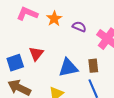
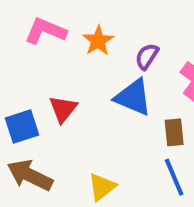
purple semicircle: (79, 27) -> (147, 56), turned -80
blue triangle: (68, 68) -> (133, 97), moved, turned 35

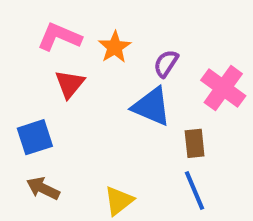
red triangle: (63, 109) -> (70, 84), moved
brown arrow: (30, 175) -> (43, 188), size x0.7

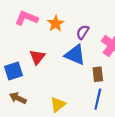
red triangle: (70, 84) -> (37, 57), moved
blue line: (195, 190) -> (98, 99), turned 36

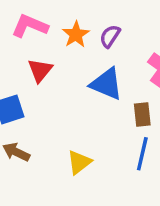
purple semicircle: (83, 32) -> (110, 36), moved
red triangle: (37, 57) -> (40, 70), moved

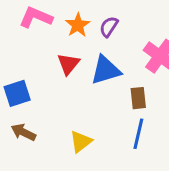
red triangle: (40, 70) -> (68, 64), moved
blue triangle: (106, 84) -> (106, 70), turned -40

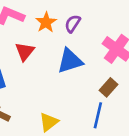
red triangle: (68, 64) -> (25, 52), moved
brown rectangle: (138, 98) -> (108, 87), moved, turned 48

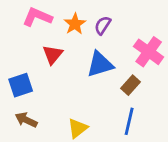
brown rectangle: (108, 87) -> (130, 85), moved

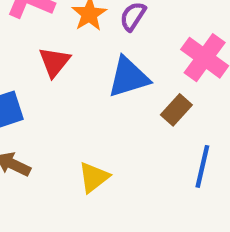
blue line: (129, 121) -> (202, 166), moved

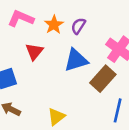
brown rectangle: (176, 110) -> (103, 79), size x1.5

